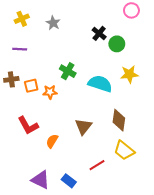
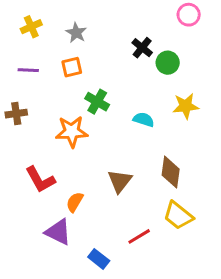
cyan semicircle: (100, 84) -> (144, 120), size x0.6
orange square: (31, 86) -> (72, 67), moved
orange star: (50, 92) -> (72, 132), size x1.5
purple triangle: (41, 180) -> (58, 232), moved

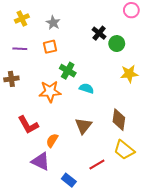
cyan semicircle: (144, 120) -> (87, 88), moved

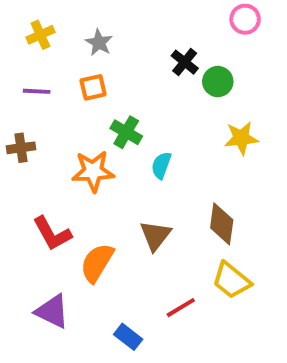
cyan semicircle: (87, 88) -> (161, 165), turned -88
orange semicircle: (52, 140) -> (97, 263), size x1.5
purple triangle: (41, 161) -> (52, 311), moved

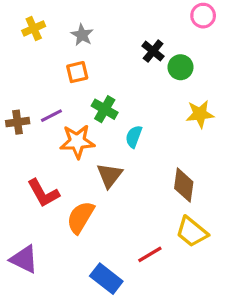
purple line: (37, 91) -> (51, 116), moved, turned -30
brown triangle: (155, 235) -> (110, 175), moved
purple triangle: (52, 311) -> (24, 259), moved
blue rectangle: (128, 337) -> (106, 279), size x1.4

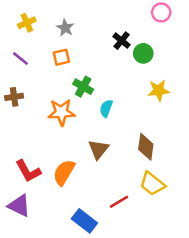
purple line: (51, 116) -> (20, 58), moved, turned 66
brown triangle: (110, 175) -> (98, 149), moved
red L-shape: (43, 193) -> (28, 171), moved

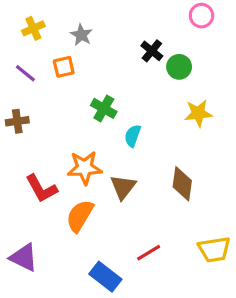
orange square: (61, 57) -> (64, 67), moved
orange star: (61, 112) -> (85, 168), moved
red L-shape: (28, 171) -> (41, 189), moved
yellow trapezoid: (152, 184) -> (214, 249), moved, turned -48

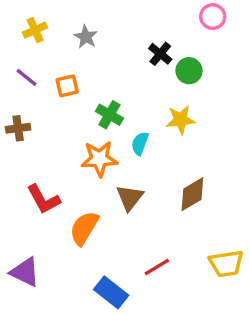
orange square: (64, 67) -> (67, 86), moved
yellow star: (198, 113) -> (181, 120), moved
orange star: (85, 168) -> (99, 159), moved
brown diamond: (182, 184) -> (192, 194), turned 52

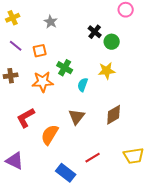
yellow cross: (35, 30) -> (13, 18), moved
orange star: (99, 159) -> (43, 82), moved
red L-shape: (43, 199) -> (26, 118), turned 90

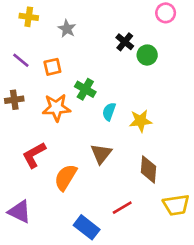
yellow cross: (13, 18) -> (29, 17), moved, turned 32
yellow star: (107, 71) -> (141, 121), moved
brown diamond: (114, 115) -> (148, 169), moved, turned -55

